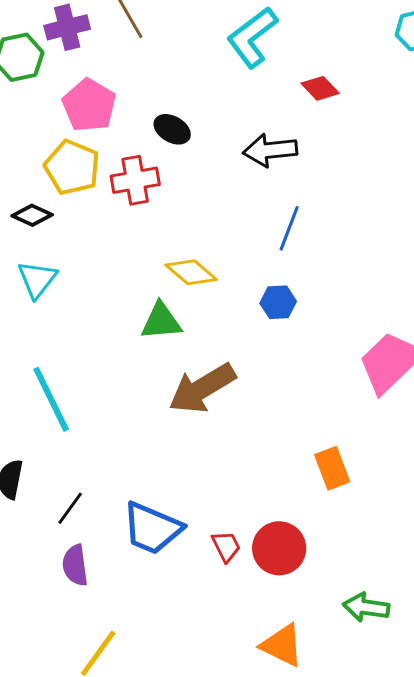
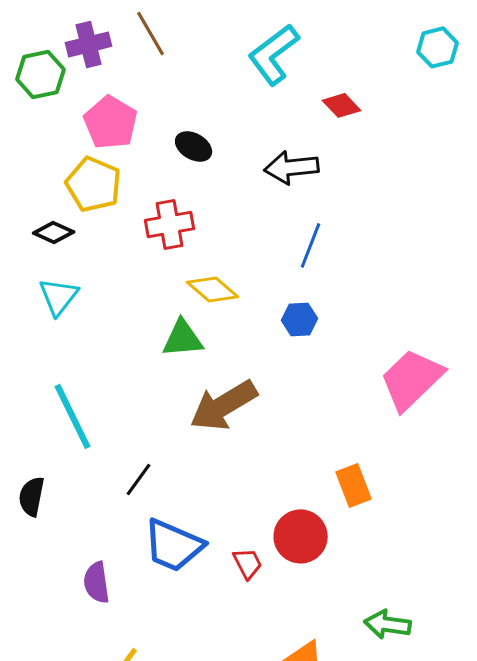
red cross: (135, 180) -> (170, 224), moved
black line: (70, 508) -> (139, 479), moved
red circle: (279, 548) -> (301, 536), moved

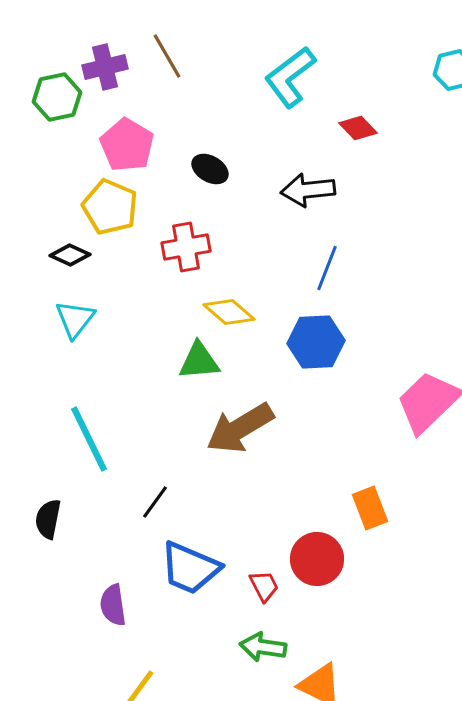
blue hexagon: (300, 319) -> (316, 342), size x1.6
green arrow: (388, 624) -> (263, 647), moved

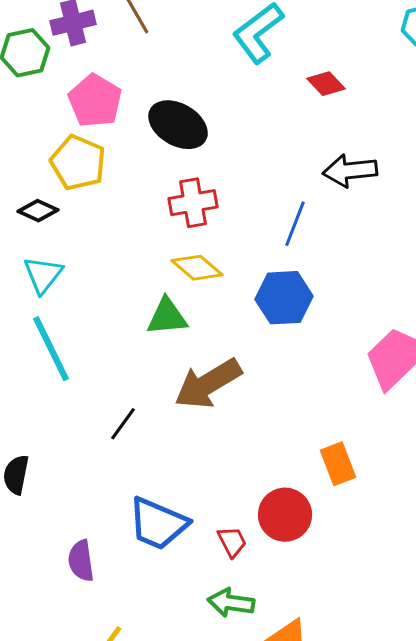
black ellipse: (210, 169) -> (178, 125), size x1.6
black arrow: (308, 190) -> (350, 171), moved
red cross: (186, 247) -> (193, 203), moved
cyan line: (89, 439) -> (51, 349), moved
black line: (155, 502) -> (123, 424), moved

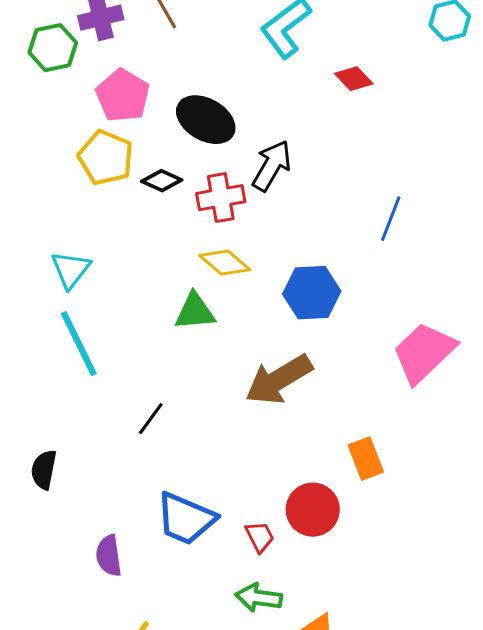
black arrow: (350, 171) -> (272, 166), moved, turned 126
black diamond: (38, 211) -> (162, 181), moved
blue line: (295, 224) -> (391, 219), moved
brown arrow: (208, 384) -> (279, 380), moved

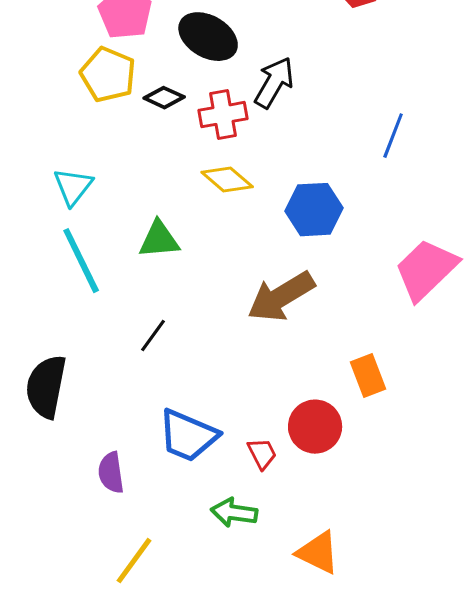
green triangle: (195, 312) -> (159, 240), moved
black semicircle: (44, 470) -> (46, 387), size x1.6
green arrow: (259, 598) -> (234, 513), moved

